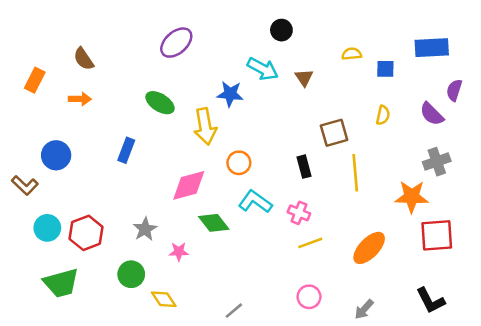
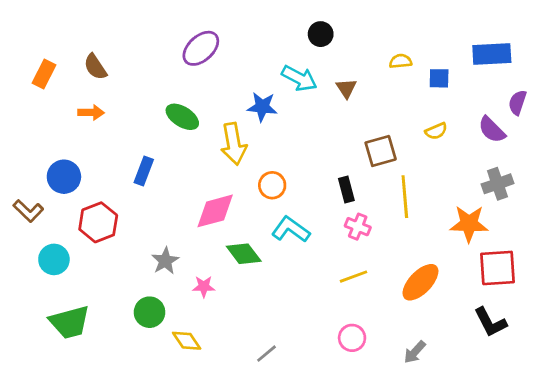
orange rectangle: (35, 80) -> (44, 74), moved
yellow semicircle: (383, 115) -> (436, 131), turned 54
pink cross: (299, 213) -> (358, 227), moved
red hexagon: (86, 233) -> (98, 222), moved
black L-shape: (430, 301) -> (490, 322), moved

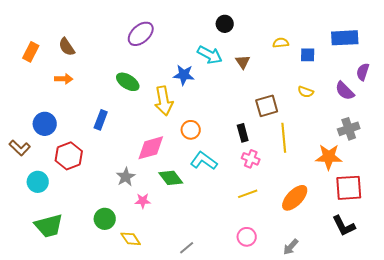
yellow semicircle: (436, 131) -> (306, 92), turned 42
gray star: (165, 261) -> (126, 177), moved

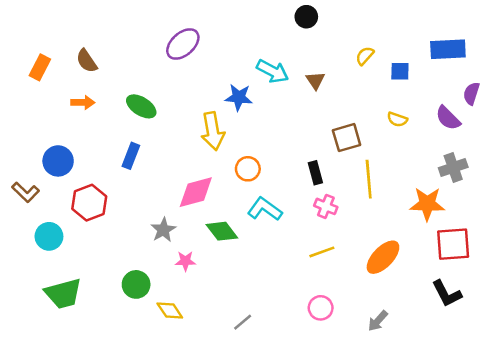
black circle: (225, 24) -> (306, 17), moved
yellow semicircle: (281, 43) -> (365, 56), turned -42
green ellipse: (128, 82) -> (141, 106), moved

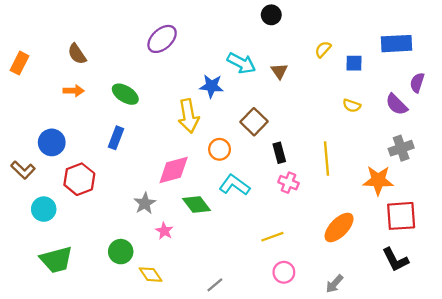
orange rectangle: (40, 67) -> (20, 63), moved
brown square: (347, 138) -> (254, 122), moved, turned -30
yellow line: (322, 252) -> (272, 237), moved
pink star: (185, 261) -> (164, 231), turned 30

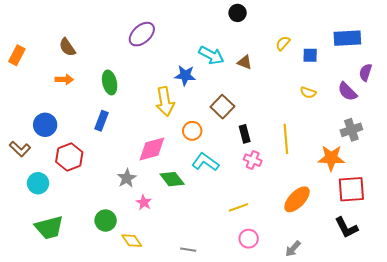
brown triangle: (279, 71) -> (245, 62), turned -35
green ellipse: (125, 94) -> (110, 82), turned 45
gray line: (215, 285) -> (188, 250), turned 49

